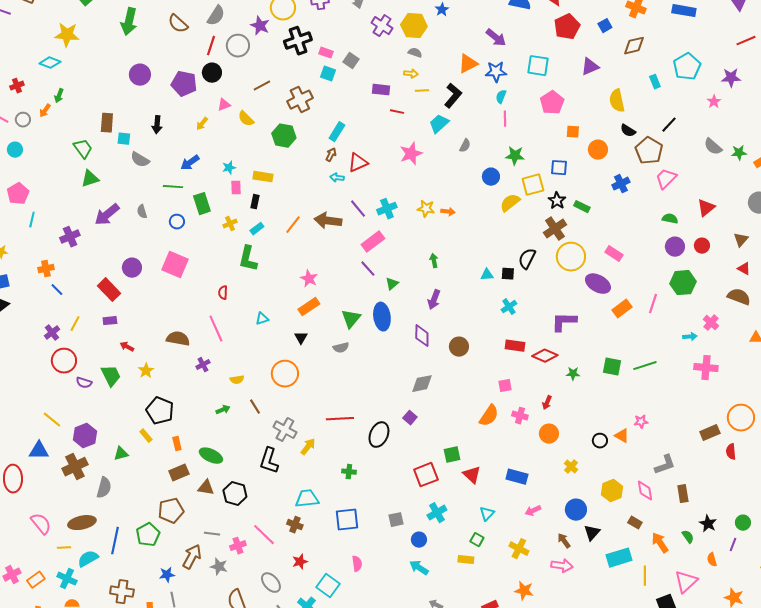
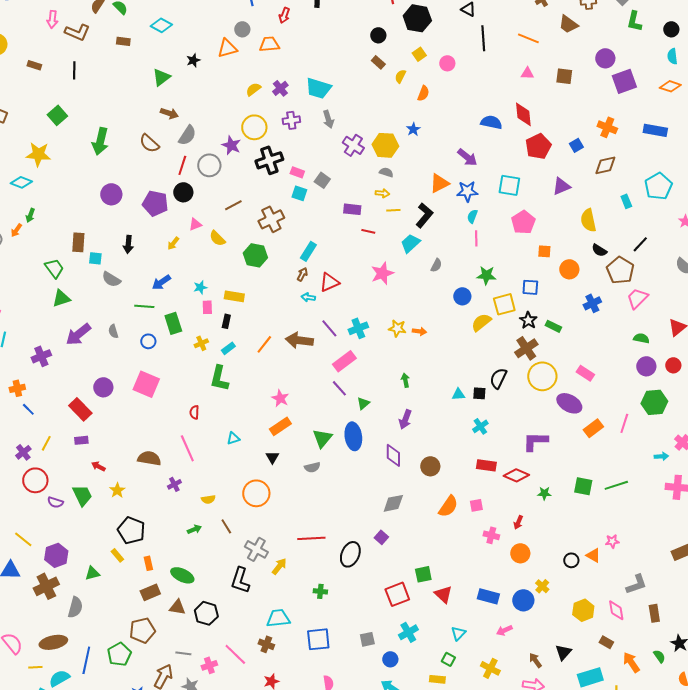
orange semicircle: (489, 416) -> (448, 506), moved
blue circle: (576, 510) -> (523, 600), moved

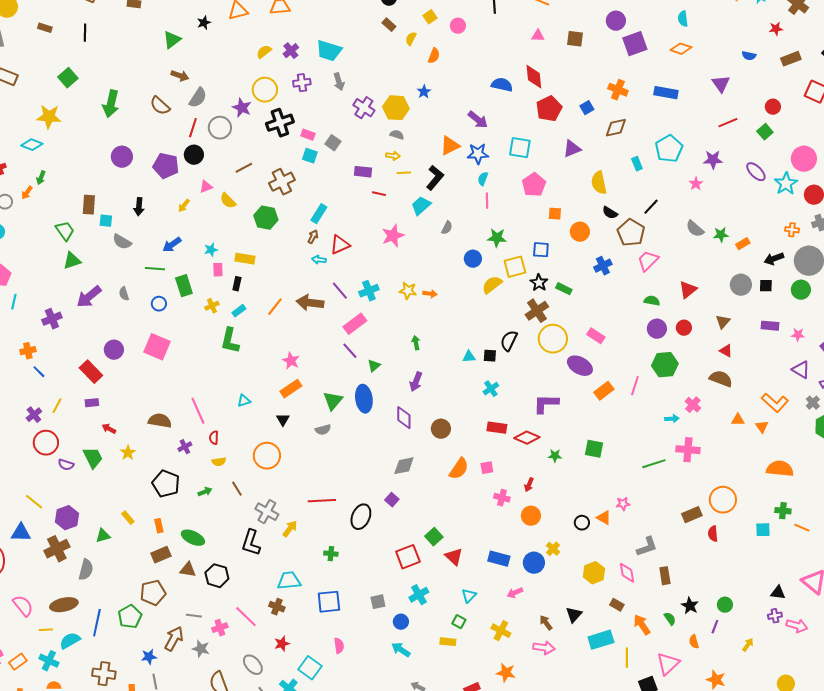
red semicircle: (194, 412) -> (214, 438), moved
green line: (616, 485) -> (654, 464), moved
black pentagon: (131, 530) -> (166, 484), moved
green square: (423, 574) -> (434, 537), turned -30

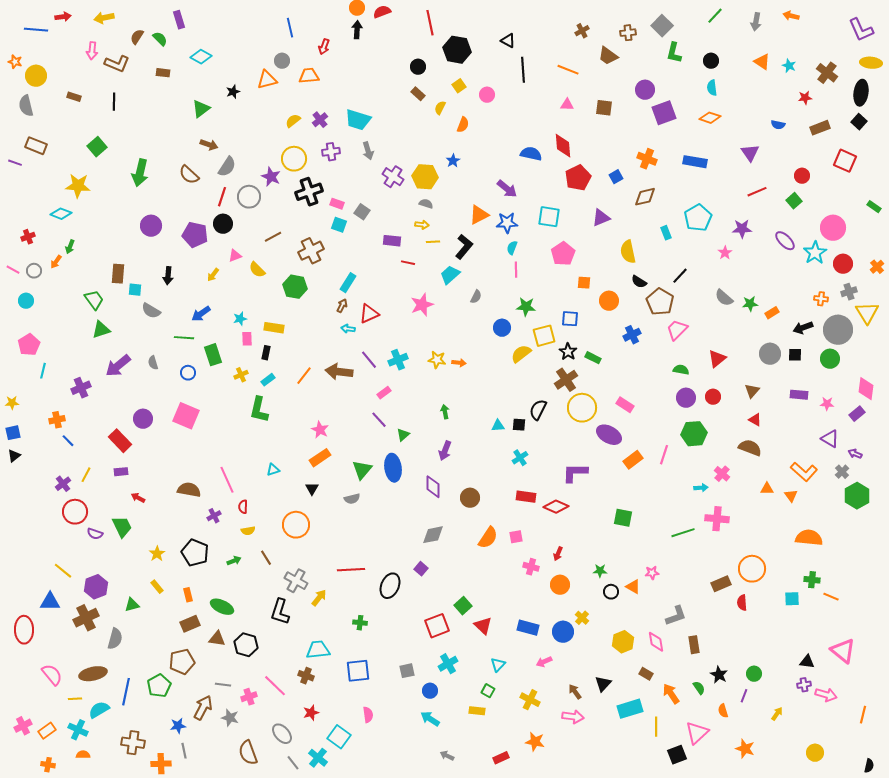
pink rectangle: (355, 324) -> (384, 393), size x0.6
yellow star: (128, 453) -> (157, 554), moved
green star: (555, 456) -> (600, 571), moved

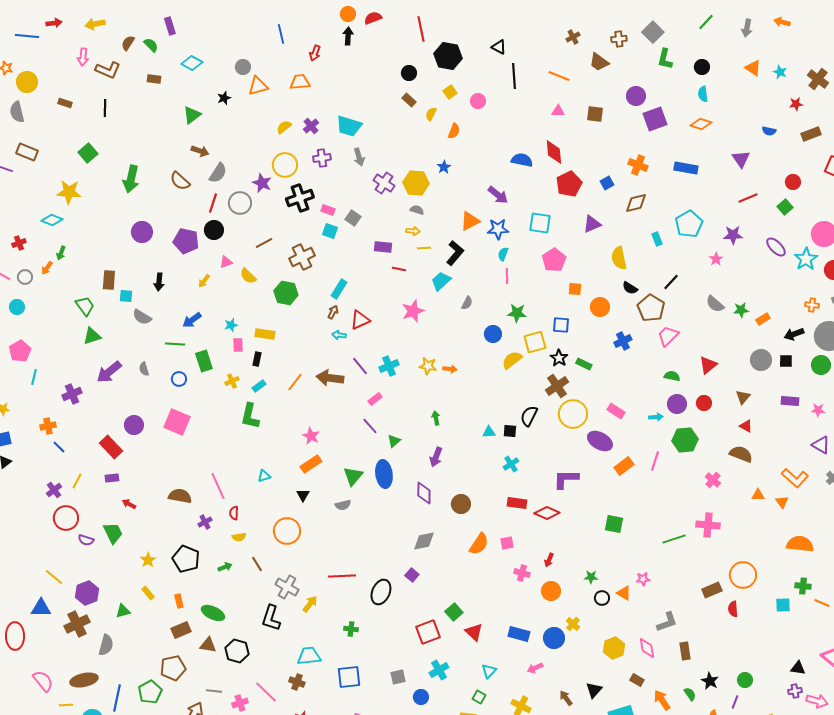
gray circle: (282, 61) -> (243, 67), moved
cyan arrow: (701, 488) -> (656, 417), moved

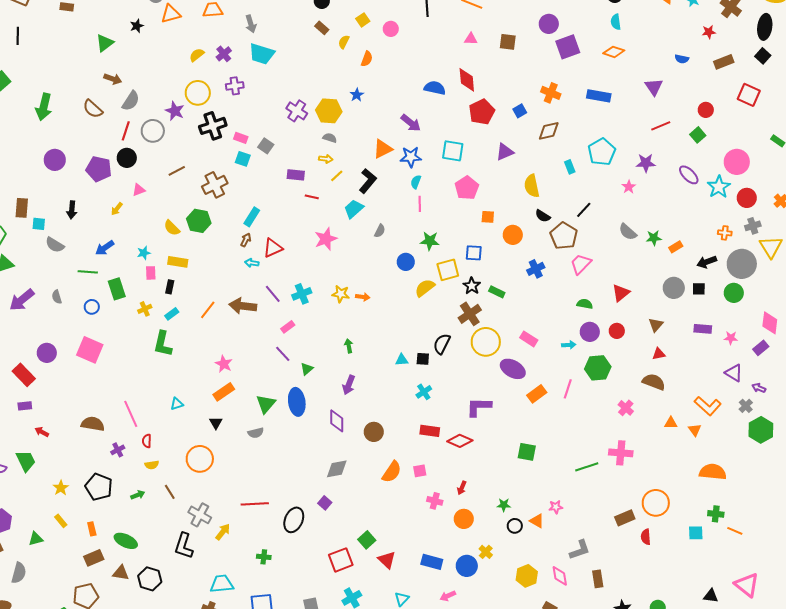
gray arrow: (359, 157) -> (251, 24), moved
yellow line: (424, 248) -> (337, 176), turned -40
yellow semicircle: (248, 276) -> (172, 228), moved
red triangle: (746, 426) -> (659, 354), turned -40

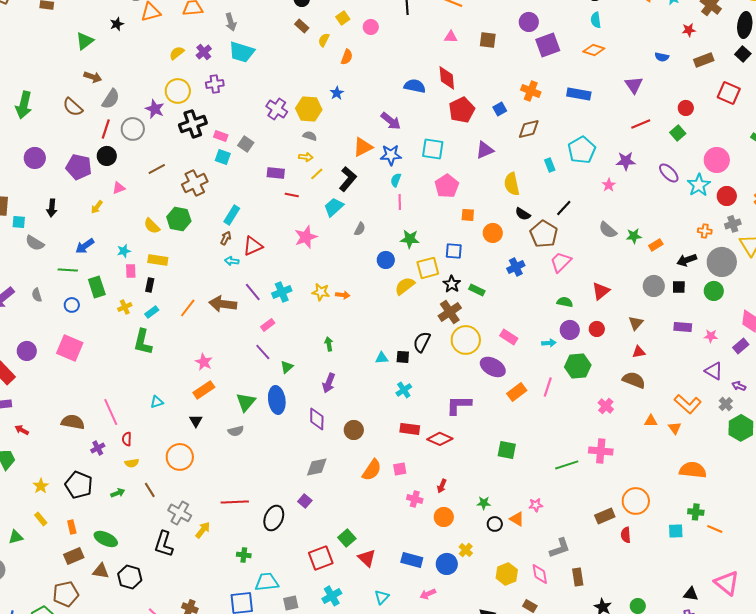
cyan trapezoid: (222, 584) -> (267, 582), moved

